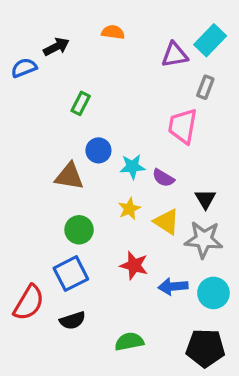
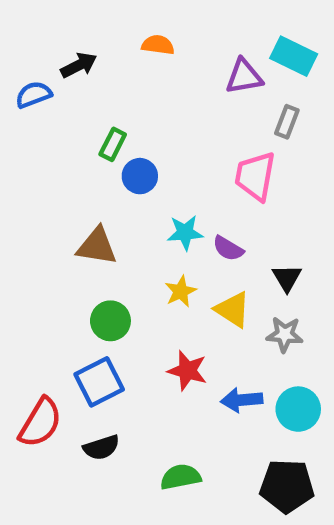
cyan rectangle: (210, 40) -> (294, 56), turned 72
blue circle: (98, 150) -> (140, 176), moved
gray star: (204, 239) -> (285, 334), size x0.7

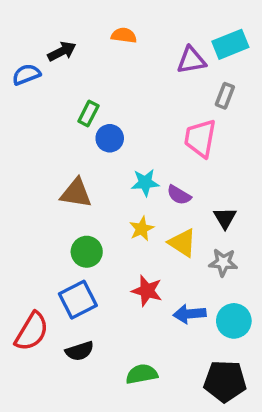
cyan rectangle: (294, 56) -> (230, 44), turned -48

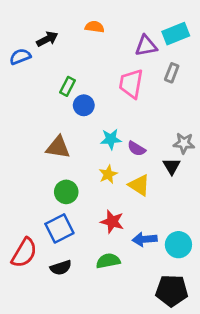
pink trapezoid: (200, 138) -> (131, 84), moved
gray star: (223, 262) -> (184, 143), moved
green semicircle: (142, 374) -> (108, 261), moved

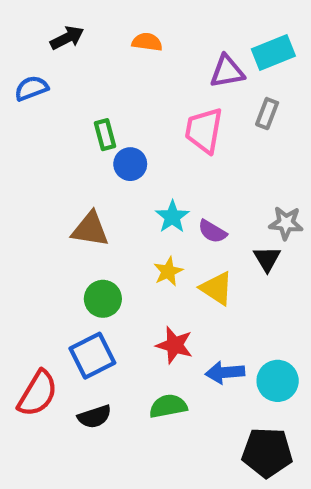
black arrow: (47, 39) -> (67, 38), moved
green rectangle: (68, 86) -> (105, 135), turned -42
cyan star: (111, 139) -> (172, 217), turned -30

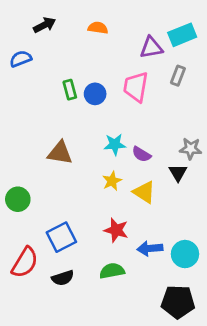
blue circle: (130, 164) -> (95, 94), moved
cyan star: (172, 217) -> (115, 144), turned 30
green circle: (103, 299) -> (18, 199), moved

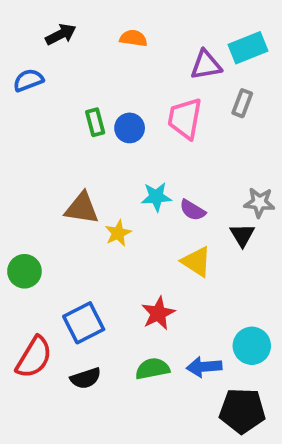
yellow star: (112, 181) -> (118, 233), moved
red star: (116, 230) -> (158, 313), turned 30
blue arrow: (150, 248) -> (204, 367), moved

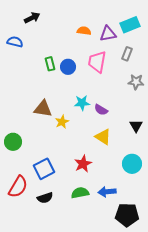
orange semicircle: (133, 38) -> (84, 31), moved
blue semicircle: (28, 80) -> (15, 42), turned 35
gray star: (259, 202) -> (136, 82), moved
black triangle: (242, 235) -> (136, 126), moved
cyan circle: (252, 346) -> (132, 164), moved

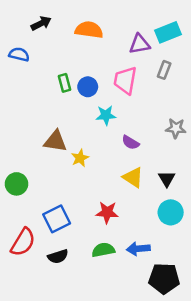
orange semicircle: (84, 31) -> (89, 30), moved, size x1.5
gray star: (136, 82) -> (176, 128), moved
cyan star: (82, 103) -> (106, 115), moved
black triangle: (136, 126) -> (167, 179), moved
red star: (83, 164) -> (107, 212), turned 30

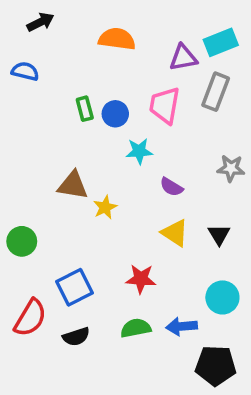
black arrow: (41, 23) -> (40, 22), moved
gray rectangle: (164, 70) -> (216, 92), size x1.5
cyan circle: (171, 212) -> (222, 297), moved

